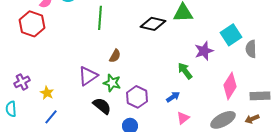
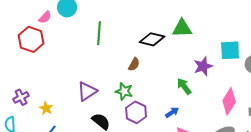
cyan square: (231, 35) -> (230, 50), turned 30
brown semicircle: (115, 56) -> (134, 64), moved
green star: (112, 83) -> (124, 91), moved

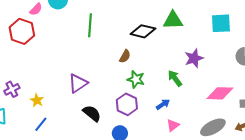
cyan square: (230, 50) -> (221, 23), moved
green star: (124, 91) -> (136, 79), moved
pink diamond: (229, 101) -> (220, 93), turned 60

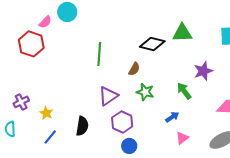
green line: (90, 25) -> (99, 54), moved
purple triangle: (78, 83) -> (108, 96), moved
purple hexagon: (127, 104) -> (122, 122), moved
black semicircle: (92, 113) -> (82, 126), moved, turned 60

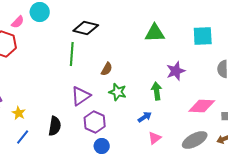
black diamond: (152, 44) -> (86, 28), moved
green arrow: (184, 91) -> (157, 91), turned 30

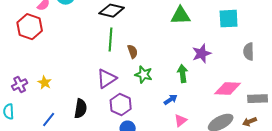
green line: (72, 54) -> (111, 40), moved
brown semicircle: (107, 69) -> (133, 52), turned -48
yellow star: (19, 113) -> (45, 83), moved

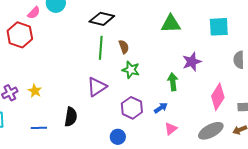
brown semicircle: (133, 52) -> (124, 47), moved
green star: (144, 75) -> (131, 70), moved
pink diamond: (228, 89) -> (218, 97), turned -60
purple hexagon: (121, 105) -> (132, 108), moved
blue line: (49, 120) -> (39, 128), turned 49

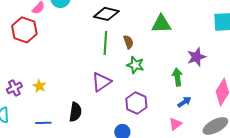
green triangle: (171, 24) -> (161, 24), moved
blue arrow: (161, 108) -> (184, 102), moved

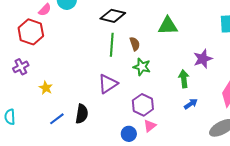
purple cross: (14, 88) -> (21, 67), moved
blue line: (43, 123) -> (57, 119), moved, turned -35
pink triangle: (175, 124) -> (150, 126), moved

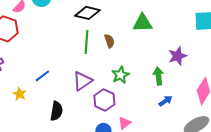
green star: (142, 67) -> (120, 75), moved, turned 30
yellow star: (46, 88) -> (19, 94), moved
purple hexagon: (143, 105) -> (104, 100), moved
blue line: (57, 119) -> (42, 76), moved

